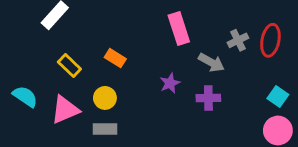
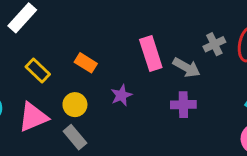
pink rectangle: (179, 28) -> (151, 54), moved
purple star: (170, 83) -> (121, 95), moved
gray rectangle: (105, 129) -> (75, 137), turned 50

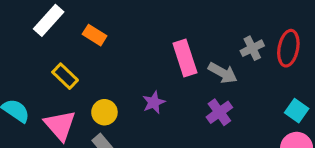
orange rectangle: (86, 63) -> (95, 35), moved
purple cross: (183, 105) -> (219, 112), turned -35
pink triangle: (33, 117) -> (60, 125), turned -48

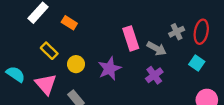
purple star: (154, 102) -> (110, 69), size x1.5
cyan square: (297, 111) -> (197, 63), moved
yellow circle: (104, 112) -> (76, 64), moved

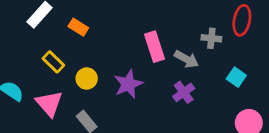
gray cross: (177, 32) -> (211, 38), turned 32
red ellipse: (201, 32) -> (242, 20), moved

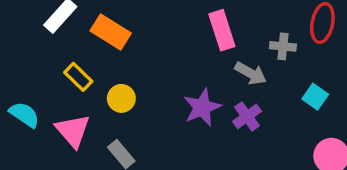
orange rectangle: (78, 27) -> (111, 32), size x1.5
pink rectangle: (155, 47) -> (222, 30), moved
purple star: (128, 84) -> (202, 107), moved

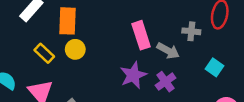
pink rectangle: (222, 30) -> (141, 35), moved
orange rectangle: (111, 32) -> (68, 21), turned 60
yellow circle: (121, 98) -> (75, 49), moved

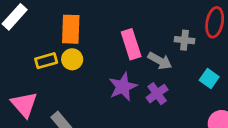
orange rectangle: (68, 21) -> (71, 29), moved
yellow circle: (75, 49) -> (72, 59), moved
yellow rectangle: (44, 53) -> (46, 61), moved, turned -60

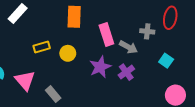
orange rectangle: (71, 29) -> (74, 17), moved
yellow circle: (72, 59) -> (68, 53), moved

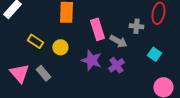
yellow rectangle: (42, 47) -> (35, 41), turned 49
purple star: (100, 67) -> (91, 60), turned -30
gray rectangle: (53, 94) -> (43, 73), moved

